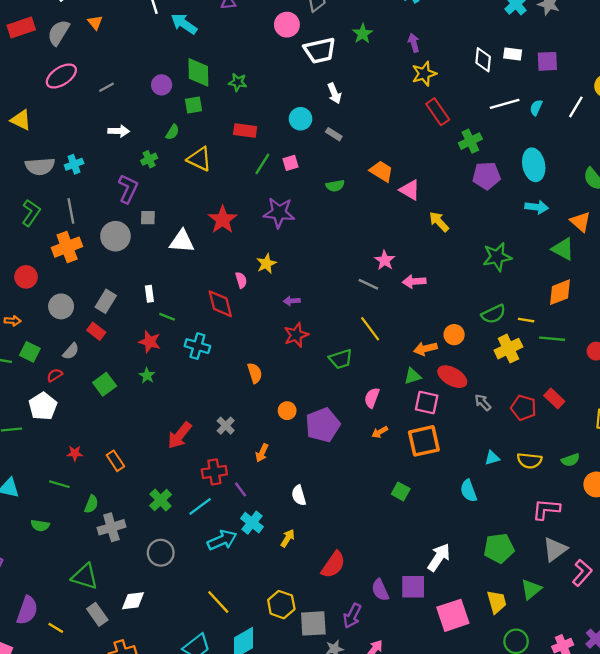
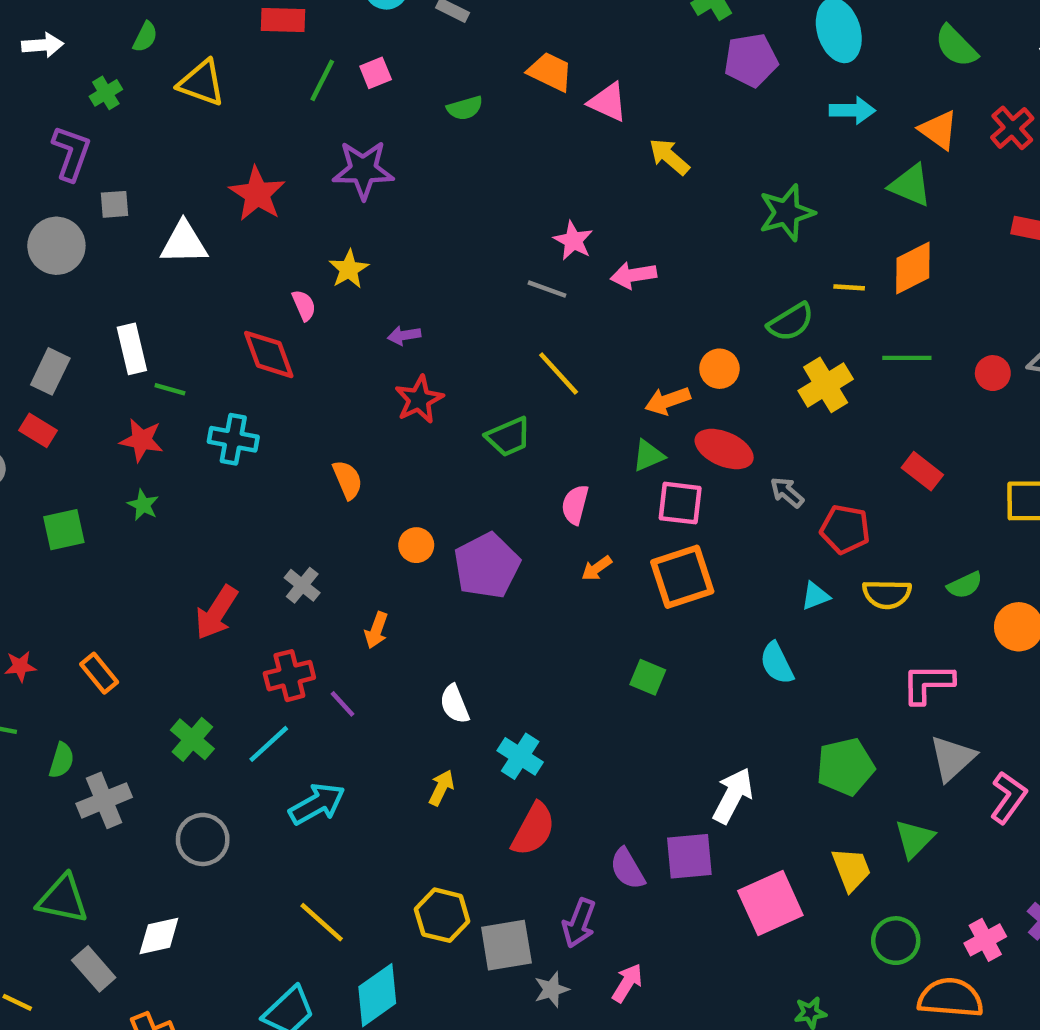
white rectangle: (149, 294) -> (132, 349), size x1.5
yellow line: (526, 320) -> (849, 287), moved
green square: (105, 384) -> (64, 530), turned 30
red pentagon: (524, 408) -> (845, 529), moved
cyan cross: (252, 523) -> (520, 756), moved

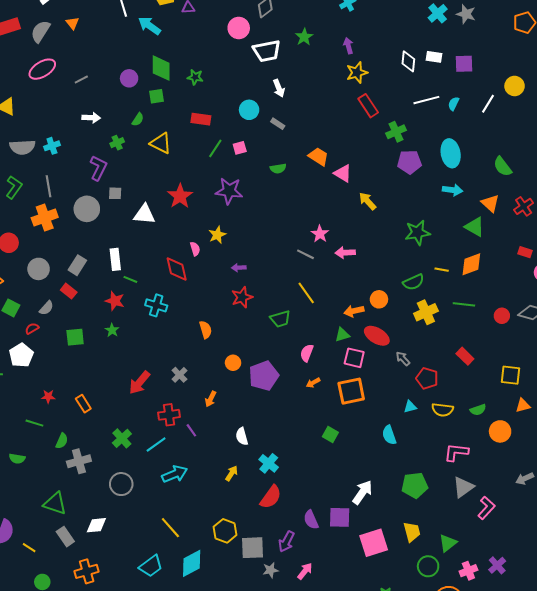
green triangle: (914, 839) -> (448, 543), moved

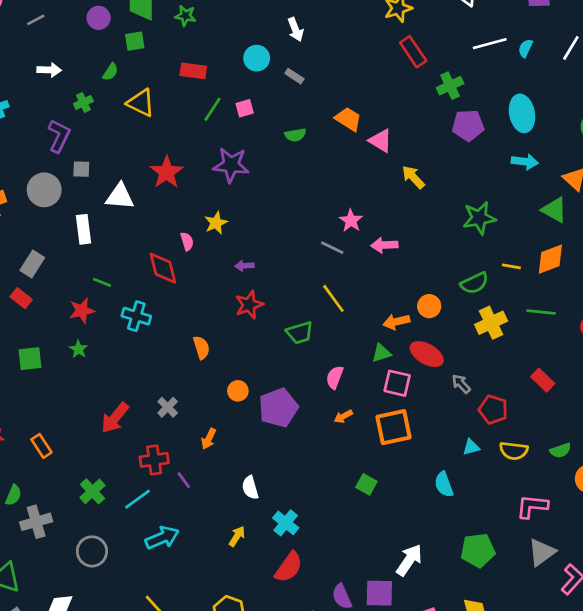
white rectangle: (115, 259) -> (83, 229), moved
red star: (115, 301) -> (82, 311), turned -30

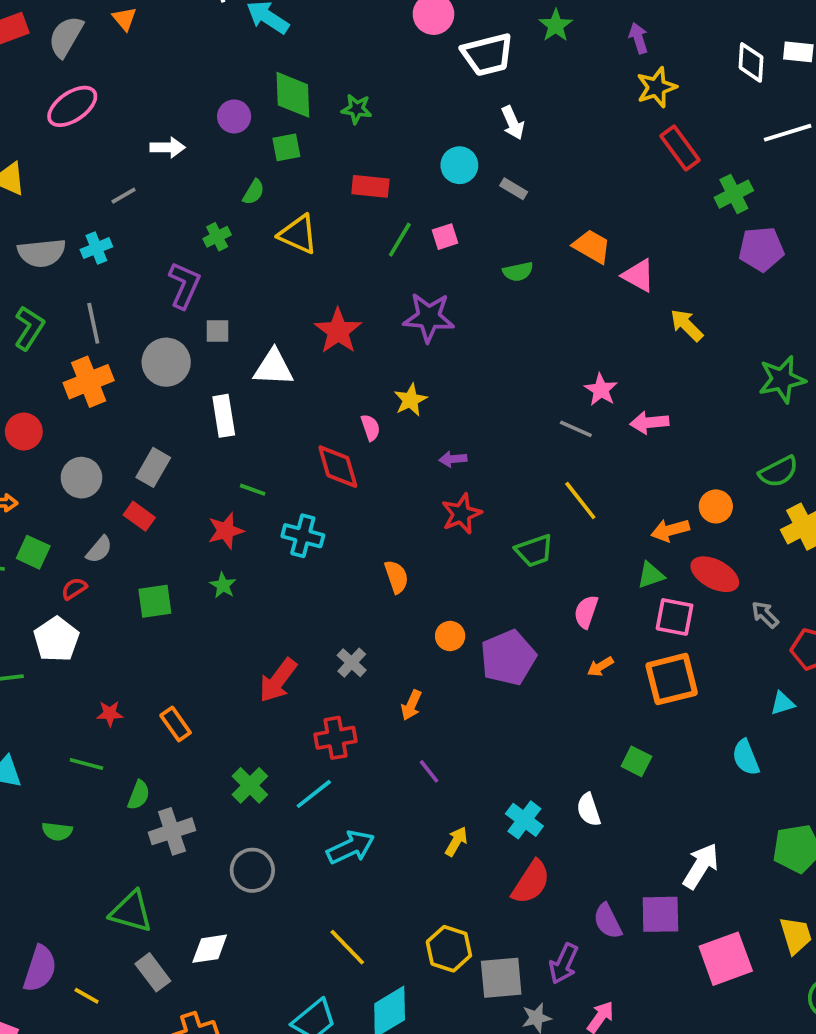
gray line: (36, 20) -> (124, 196), moved
white arrow: (49, 70) -> (168, 147), moved
purple line: (184, 480) -> (429, 771), moved
white semicircle: (250, 488) -> (589, 810), moved

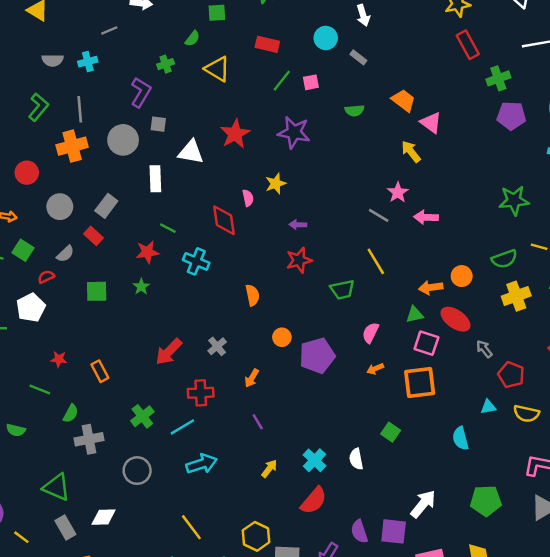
gray semicircle: (42, 253) -> (53, 60), size x0.7
yellow arrow: (687, 325) -> (411, 152), moved

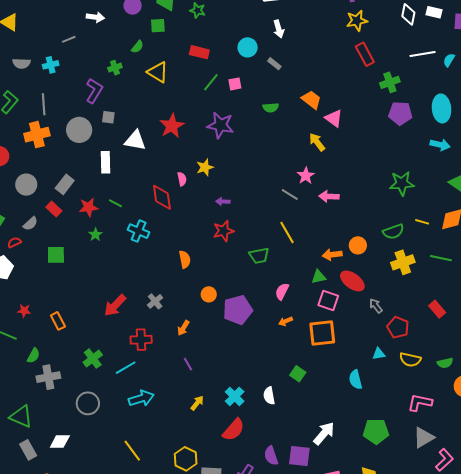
red star: (147, 252) -> (89, 207), moved
green star: (141, 287) -> (95, 235), moved

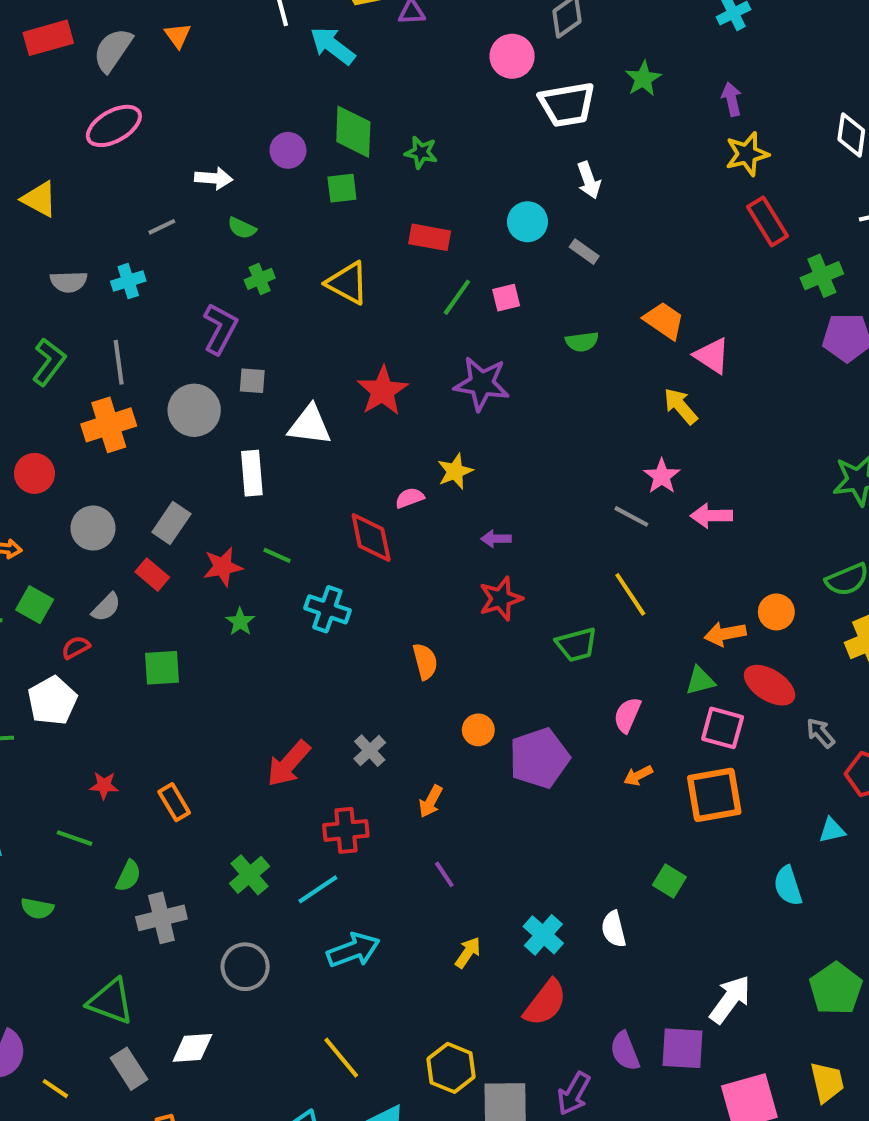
green semicircle: (137, 47) -> (242, 228), moved, turned 80
pink semicircle: (182, 179) -> (410, 498), turned -96
green pentagon: (376, 431) -> (836, 989), turned -30

